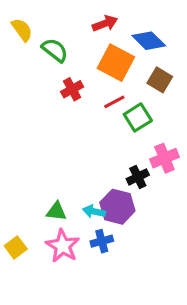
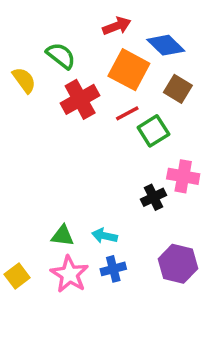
yellow semicircle: (22, 30) -> (24, 80), moved
red cross: (72, 89) -> (80, 99), size x1.5
pink cross: (164, 158) -> (183, 176), turned 32
purple hexagon: (117, 207) -> (178, 264), moved

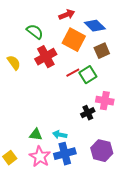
yellow semicircle: (24, 80) -> (14, 63), moved
brown square: (178, 89) -> (102, 51), turned 35
red line: (127, 113) -> (73, 73), moved
blue cross: (113, 269) -> (65, 154), size x1.5

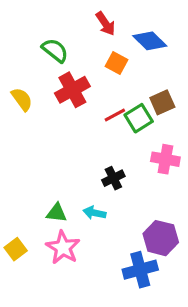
red arrow: (67, 15) -> (105, 24), turned 77
orange square: (74, 40) -> (117, 63), size x0.6
brown square: (102, 51) -> (162, 102), moved
black cross: (88, 113) -> (113, 178), moved
blue cross: (65, 154) -> (140, 270), moved

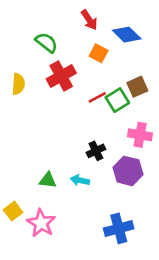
yellow semicircle: (22, 99) -> (18, 84), turned 40
purple hexagon: (161, 238) -> (128, 171), moved
pink star: (63, 248) -> (41, 223), moved

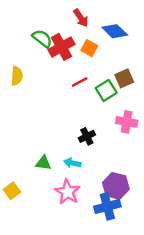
red cross: (61, 76) -> (61, 47), moved
red line: (97, 97) -> (80, 82), moved
purple hexagon: (128, 171) -> (116, 186), moved
pink star: (41, 223) -> (68, 192), moved

